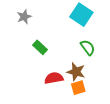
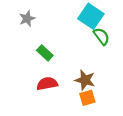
green semicircle: (88, 47) -> (102, 36), moved
red semicircle: (54, 78) -> (47, 84), moved

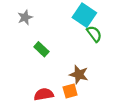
red semicircle: (47, 84) -> (44, 94), moved
orange square: (87, 98) -> (70, 91), moved

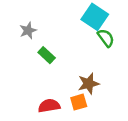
gray star: (25, 17) -> (28, 30), moved
brown star: (79, 75) -> (89, 84), turned -30

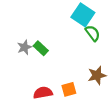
gray star: (28, 30) -> (25, 47), moved
brown star: (89, 84) -> (97, 75), moved

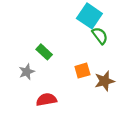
gray star: (25, 47) -> (27, 72), moved
orange square: (69, 89) -> (82, 71), moved

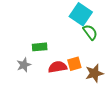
green rectangle: (44, 52) -> (40, 47), turned -48
red semicircle: (46, 100) -> (58, 67), moved

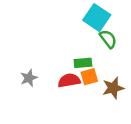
green rectangle: (40, 47) -> (83, 63), moved

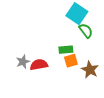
red semicircle: (69, 80) -> (39, 65), moved
brown star: (113, 88) -> (90, 70), turned -30

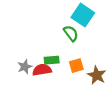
green semicircle: (86, 31) -> (71, 33), moved
green rectangle: (66, 50) -> (52, 60), moved

